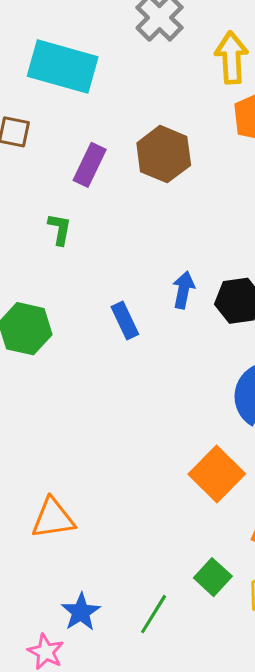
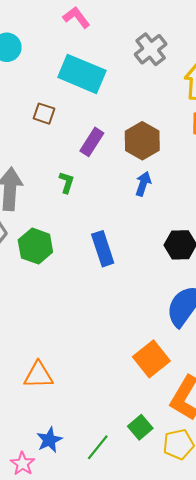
blue arrow: (183, 290) -> (143, 184), moved
blue rectangle: (125, 320) -> (103, 249), size x1.4

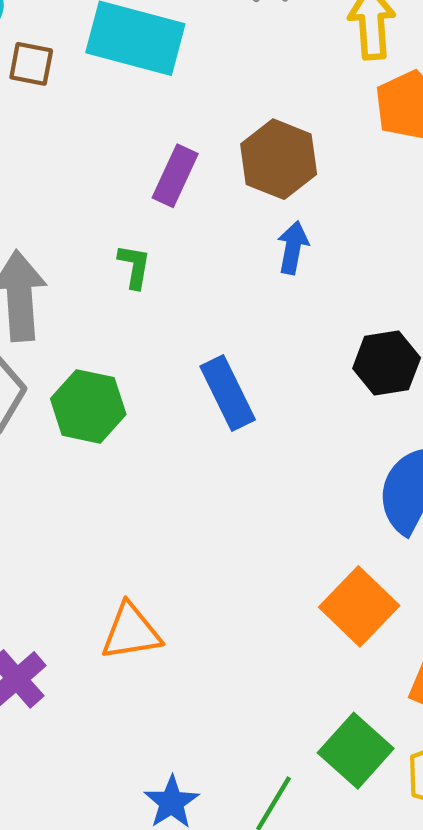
brown square: (44, 114) -> (31, 64), moved
orange triangle: (38, 375) -> (131, 632), moved
green square: (140, 427) -> (356, 751), size x1.4

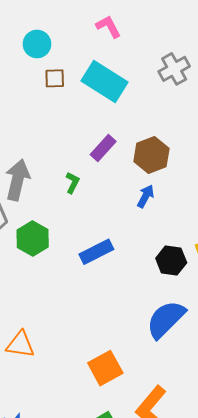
brown square: (31, 64) -> (55, 78), turned -30
blue rectangle: (228, 393) -> (96, 252), turned 72
orange square: (359, 606) -> (105, 368), moved

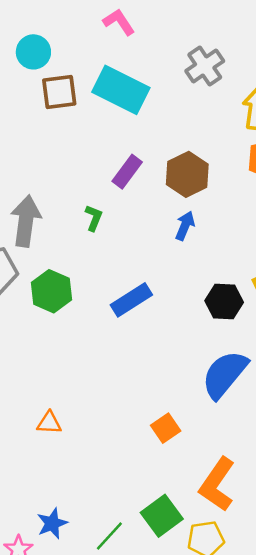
brown square: (55, 78) -> (59, 92), size x1.4
orange triangle: (20, 345) -> (49, 423), size x0.7
orange square: (105, 368) -> (166, 428), moved, size x0.7

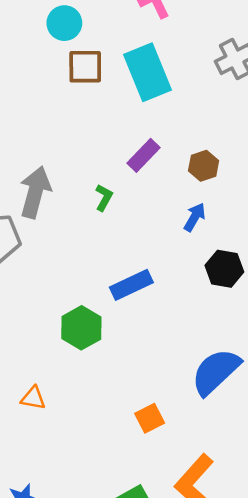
cyan rectangle: (121, 90) -> (147, 72), turned 34
brown hexagon: (187, 174) -> (204, 166), size x0.7
green hexagon: (51, 291) -> (81, 328), moved
black hexagon: (224, 302) -> (224, 269), moved

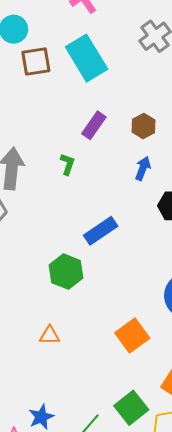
orange triangle: (33, 398) -> (50, 335), moved
orange square: (150, 418) -> (132, 335), size x1.4

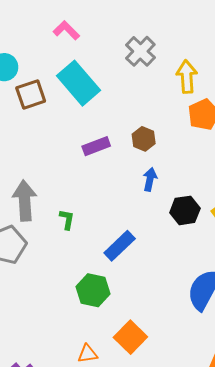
purple rectangle: (94, 125) -> (96, 146), turned 44
green L-shape: (67, 164) -> (67, 219), moved
orange square: (132, 335) -> (130, 337), moved

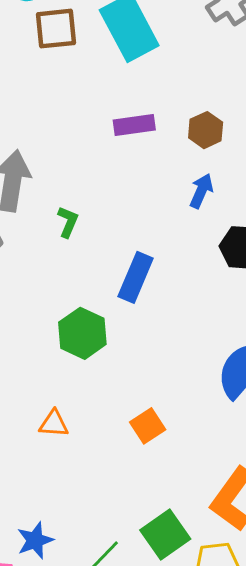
blue rectangle: (120, 246) -> (136, 277), turned -36
orange square: (130, 337) -> (148, 426), moved, size x0.7

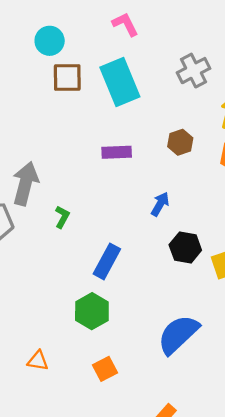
brown hexagon: (206, 130) -> (180, 142), moved
green hexagon: (82, 333) -> (92, 311), moved

